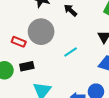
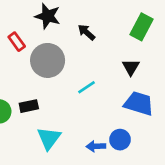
red rectangle: (19, 42) -> (17, 42), moved, turned 32

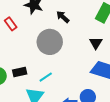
gray circle: (48, 60) -> (50, 42), moved
cyan line: (86, 87) -> (46, 77), moved

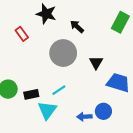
black triangle: (96, 43) -> (96, 63), moved
black rectangle: (20, 72) -> (31, 94), moved

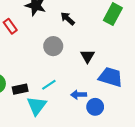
gray circle: (63, 53) -> (53, 46), size x0.7
blue arrow: (84, 117) -> (79, 95), moved

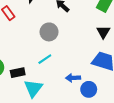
black triangle: (87, 56) -> (103, 32), moved
cyan line: (49, 85) -> (45, 59), moved

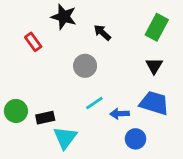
cyan line: (45, 59) -> (94, 103), moved
blue arrow: (73, 78) -> (120, 114), moved

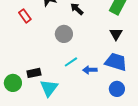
green circle: (16, 111) -> (13, 83), moved
blue circle: (136, 139) -> (117, 89), moved

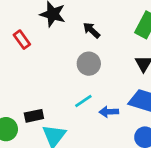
gray circle: (64, 34) -> (89, 64), moved

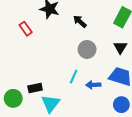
gray circle: (89, 64) -> (87, 49), moved
cyan line: (83, 101) -> (74, 77), turned -32

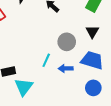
gray circle: (87, 49) -> (67, 42), moved

